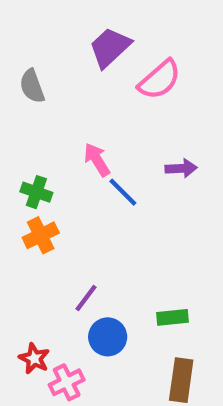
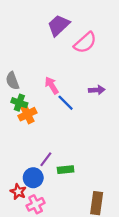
gray semicircle: (32, 86) -> (12, 81), moved
orange cross: (41, 235) -> (27, 114), moved
green rectangle: (173, 317) -> (66, 170), moved
blue circle: (108, 337) -> (33, 178), moved

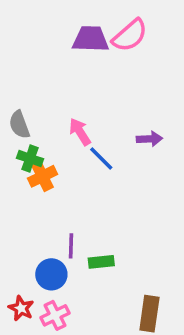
purple trapezoid: (59, 25) -> (91, 39), turned 45
pink semicircle: (85, 43) -> (130, 35), moved
purple line: (46, 159) -> (71, 246), turned -35
red star: (18, 192) -> (21, 308), moved

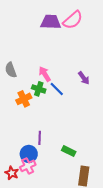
purple arrow: (149, 139) -> (84, 78), turned 56
green cross: (30, 158) -> (39, 89), moved
green rectangle: (101, 262) -> (69, 151), moved, turned 32
pink cross: (55, 315) -> (28, 166), moved

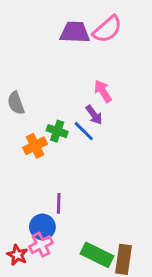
pink arrow: (45, 74) -> (103, 91), moved
purple arrow: (84, 78) -> (94, 115), moved
green rectangle: (69, 151) -> (97, 255), moved, size x1.5

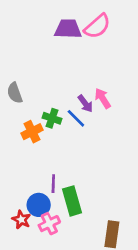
pink arrow: (103, 91) -> (103, 98), moved
pink cross: (41, 245) -> (49, 224), moved
red star: (17, 255) -> (21, 220), moved
green rectangle: (97, 255) -> (72, 201), moved, turned 48

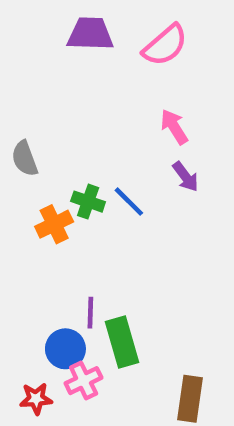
purple trapezoid: (68, 29) -> (90, 34), moved
pink arrow: (103, 98) -> (174, 127), moved
purple arrow: (85, 104) -> (185, 177), moved
red star: (21, 220) -> (36, 399), moved, turned -30

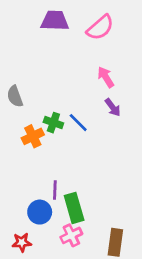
pink cross: (84, 381) -> (71, 235), moved

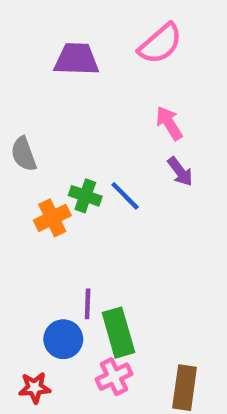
purple trapezoid: (55, 21) -> (77, 59), moved

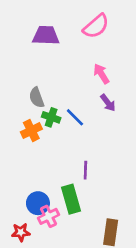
gray semicircle: (24, 154) -> (37, 98), moved
purple line: (88, 304) -> (85, 170), moved
pink cross: (114, 377) -> (48, 216), moved

